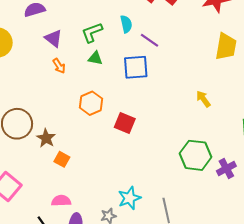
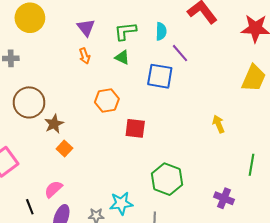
red square: (125, 123) -> (135, 128), turned -30
green hexagon: (195, 155) -> (167, 179), moved
purple cross: (226, 169) -> (224, 198), turned 36
pink semicircle: (61, 201) -> (53, 189), turned -54

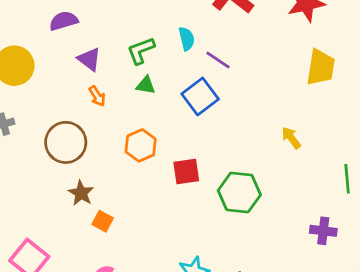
blue square: (160, 76) -> (200, 96), turned -32
brown circle: (29, 102) -> (66, 142), moved
green hexagon: (167, 179) -> (239, 193), moved

